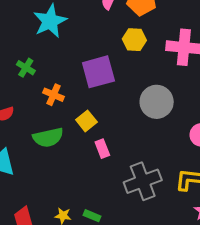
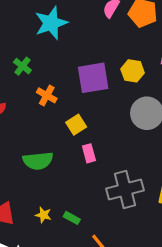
yellow hexagon: (134, 40) -> (133, 71), moved
green semicircle: (48, 137) -> (38, 161), moved

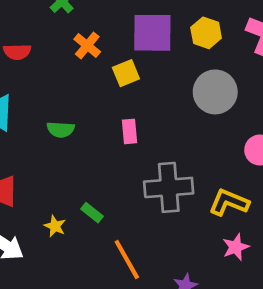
yellow square: (76, 125) -> (126, 73), moved
green semicircle: (38, 161) -> (61, 129), size x0.7
yellow star: (43, 215) -> (55, 226), moved

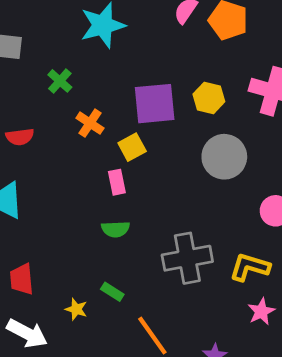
green semicircle: (61, 129) -> (115, 229), moved
pink rectangle: (130, 131) -> (117, 182), moved

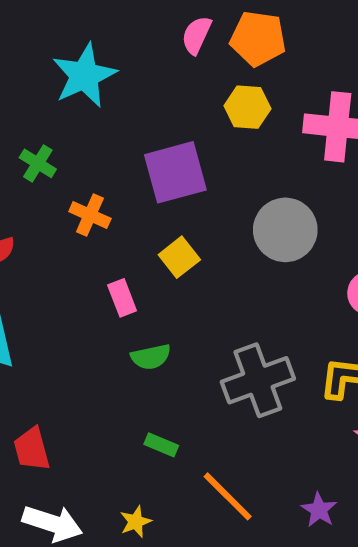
yellow hexagon: (209, 98) -> (247, 107), moved
yellow square: (132, 147) -> (179, 257), moved
pink rectangle: (117, 182) -> (122, 298), moved
yellow star: (76, 309) -> (136, 522), moved, turned -30

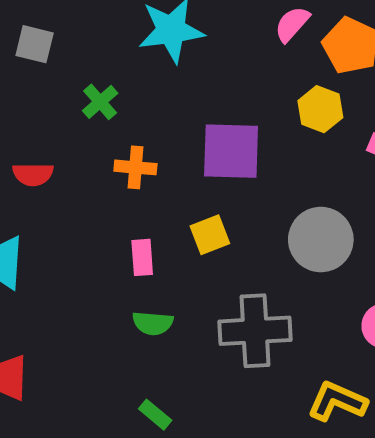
orange cross: (90, 215) -> (135, 167), turned -36
gray cross: (258, 380) -> (255, 331), moved
green rectangle: (161, 445) -> (155, 415), moved

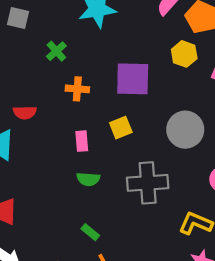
red semicircle: (33, 174) -> (25, 112), moved

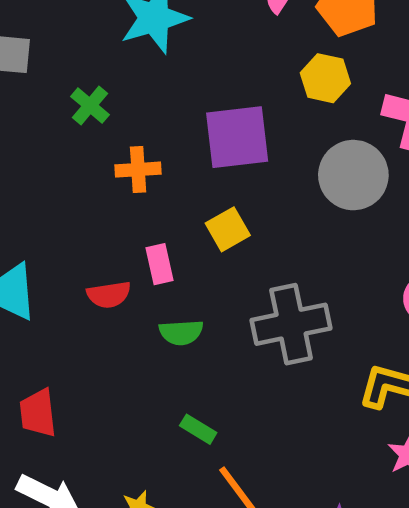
red semicircle: (25, 112) -> (109, 295), moved
gray circle: (185, 130) -> (353, 175), moved

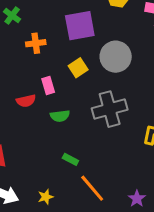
gray circle: (353, 175) -> (116, 57), moved

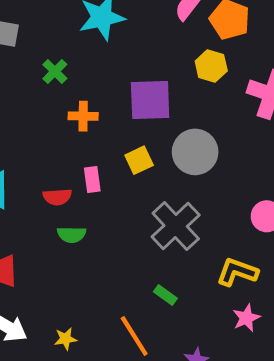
gray cross: (110, 109) -> (176, 226), turned -36
green semicircle: (60, 116) -> (72, 235), moved
green rectangle: (70, 159) -> (165, 295), moved

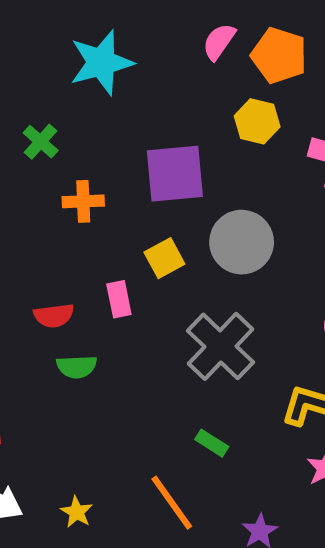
pink rectangle: (92, 180) -> (119, 299), moved
yellow star: (66, 339) -> (77, 512), turned -30

